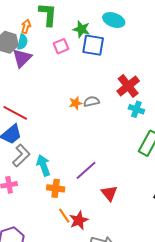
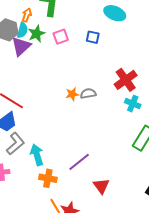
green star: (81, 29) -> (37, 34), moved, turned 30
blue square: (93, 45) -> (93, 37), size x0.6

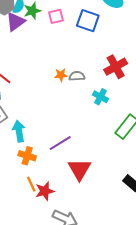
blue square: (93, 37) -> (88, 21), size x1.6
cyan cross: (133, 104) -> (101, 97), moved
red triangle: (101, 186) -> (79, 169), size x1.4

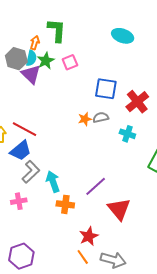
blue square: (88, 21) -> (106, 89), moved
purple triangle: (16, 22) -> (31, 74), turned -30
orange line: (31, 184) -> (83, 257), moved

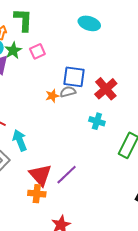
gray semicircle: (101, 117) -> (68, 92), moved
orange star: (85, 119) -> (52, 96), moved
cyan arrow: (53, 182) -> (20, 140), moved
red triangle: (119, 209) -> (40, 175), moved

